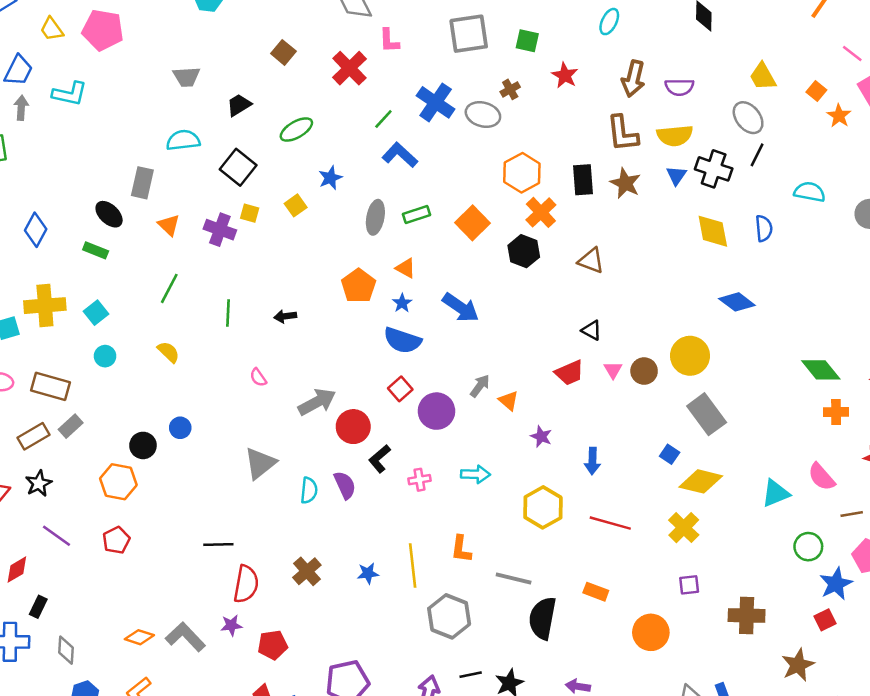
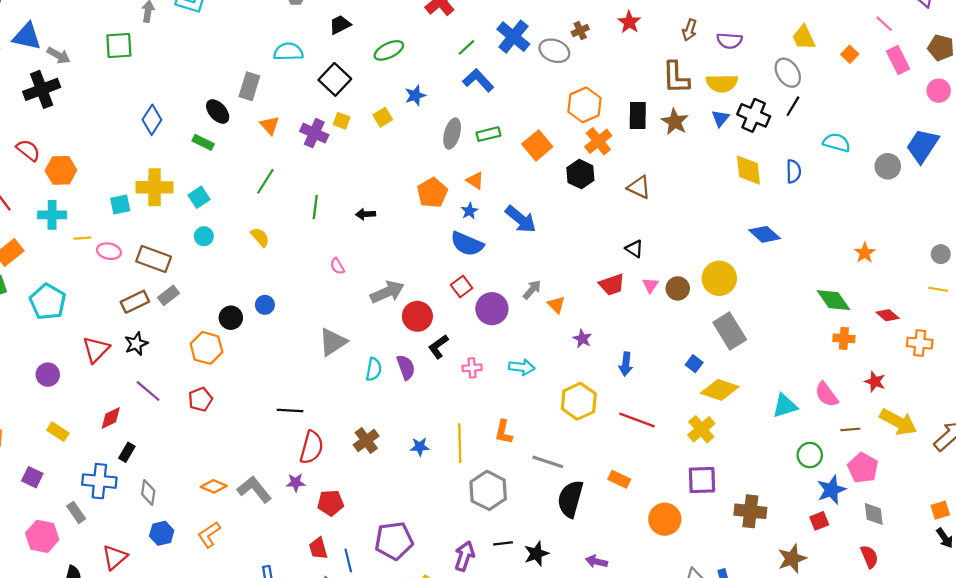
brown arrow: (633, 79) -> (689, 30), size x0.7
orange star: (839, 116) -> (865, 253), moved
purple square: (689, 585) -> (702, 480), size x1.6

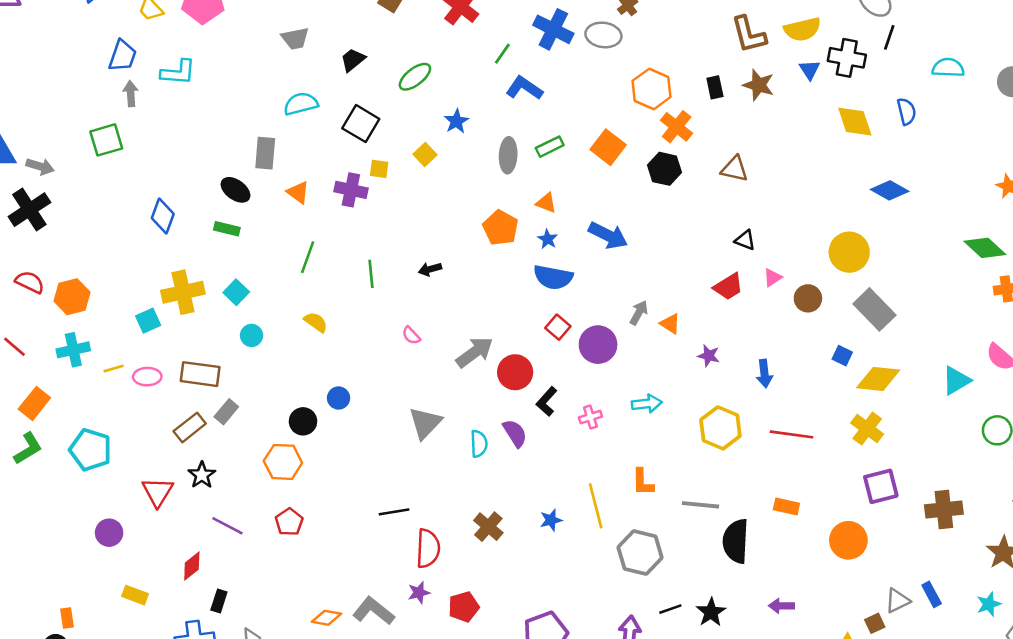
black rectangle: (638, 115) -> (715, 87), size x0.7
pink triangle: (650, 285) -> (772, 278), turned 35
brown circle: (678, 288) -> (808, 298), moved

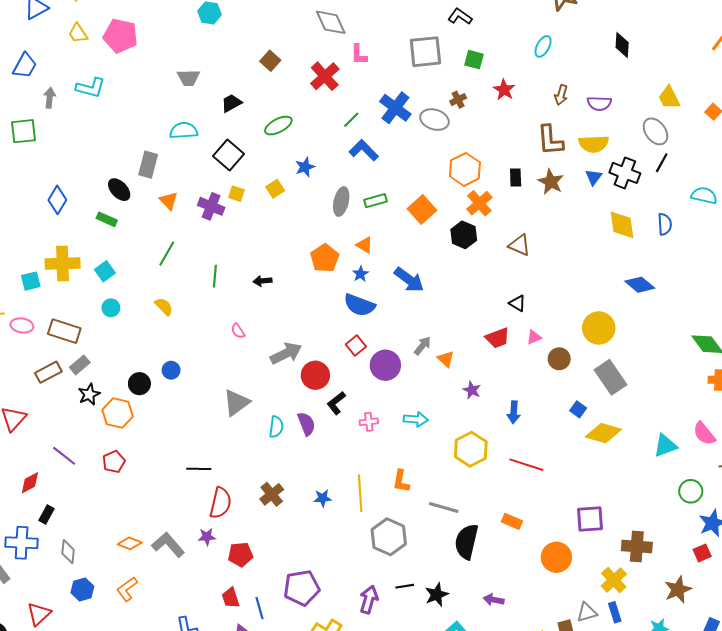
blue trapezoid: (123, 56) -> (25, 66), moved
yellow cross: (867, 429) -> (614, 580), moved
black star: (202, 475) -> (89, 394), moved

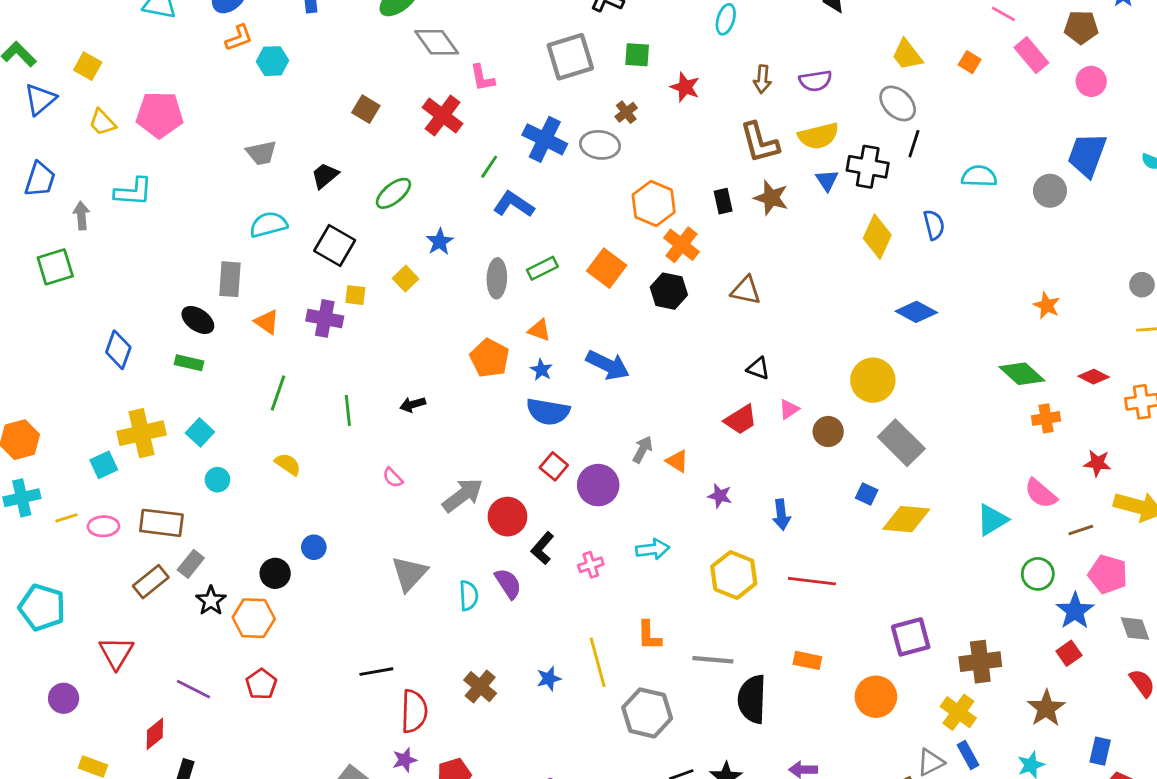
yellow diamond: (622, 225) -> (877, 237), turned 44

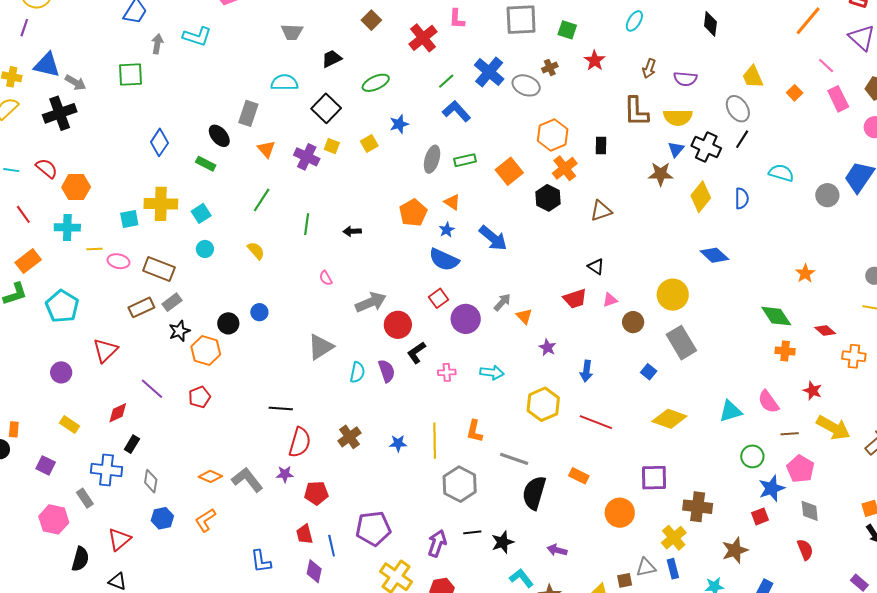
brown star: (771, 198) -> (661, 174), moved, turned -30
brown triangle: (746, 290) -> (601, 211), turned -45
yellow diamond: (906, 519) -> (669, 419), moved

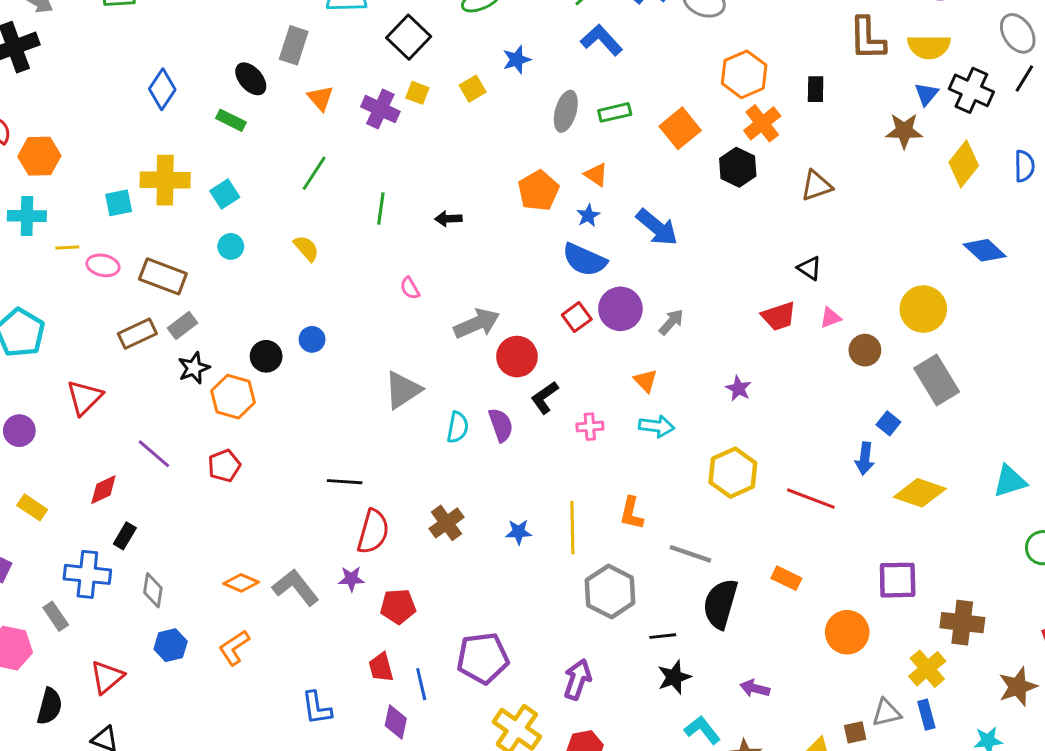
orange triangle: (524, 316) -> (646, 381), moved
purple circle: (466, 319) -> (620, 309), moved
blue arrow: (586, 371) -> (865, 459), moved
black line: (472, 532) -> (663, 636), moved

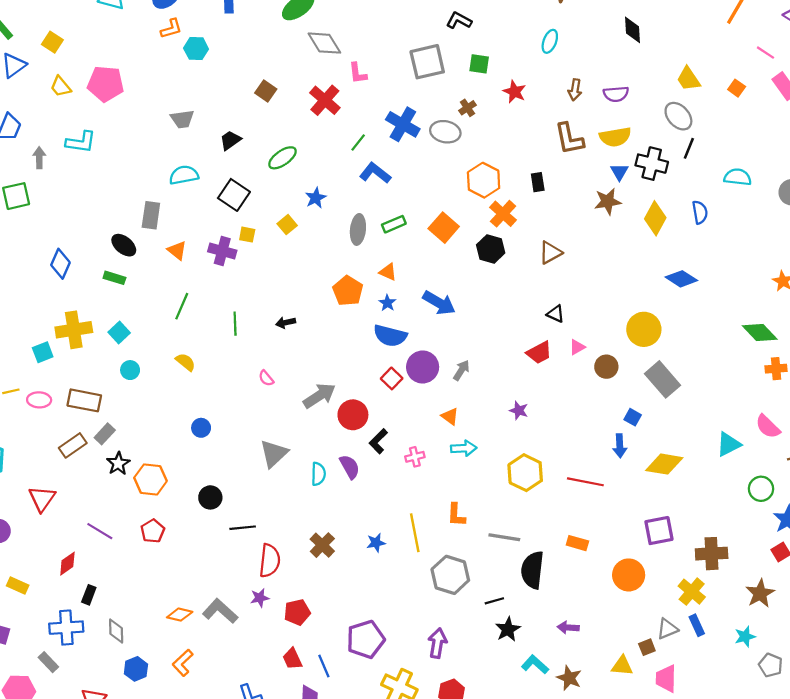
black circle: (266, 356) -> (210, 497), moved

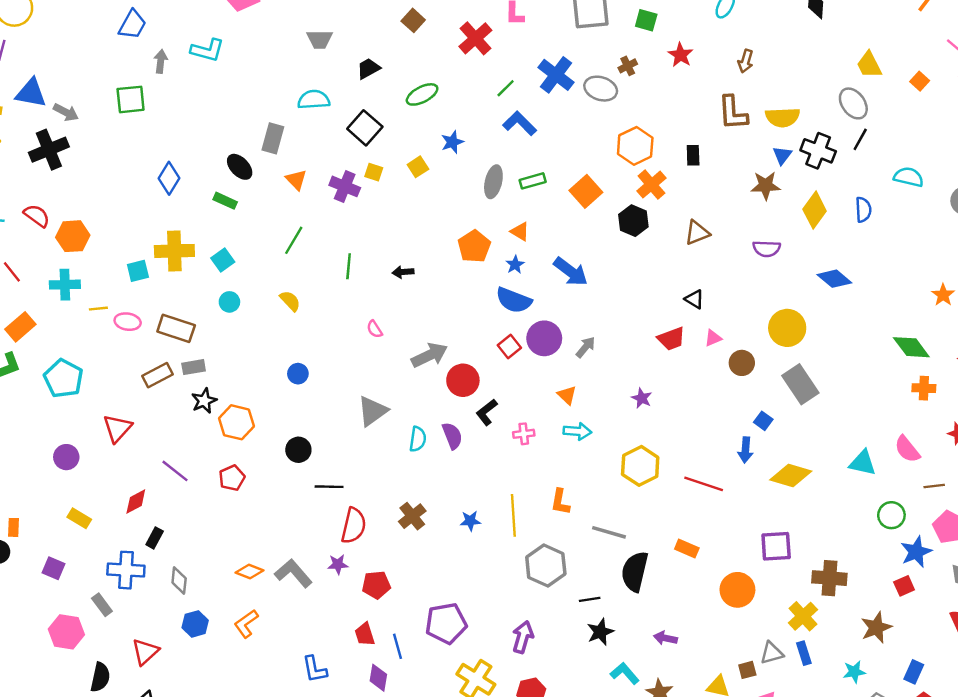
purple semicircle: (616, 94) -> (767, 249), moved
gray rectangle: (105, 434) -> (194, 367), turned 30
cyan triangle: (729, 444) -> (863, 463), turned 32

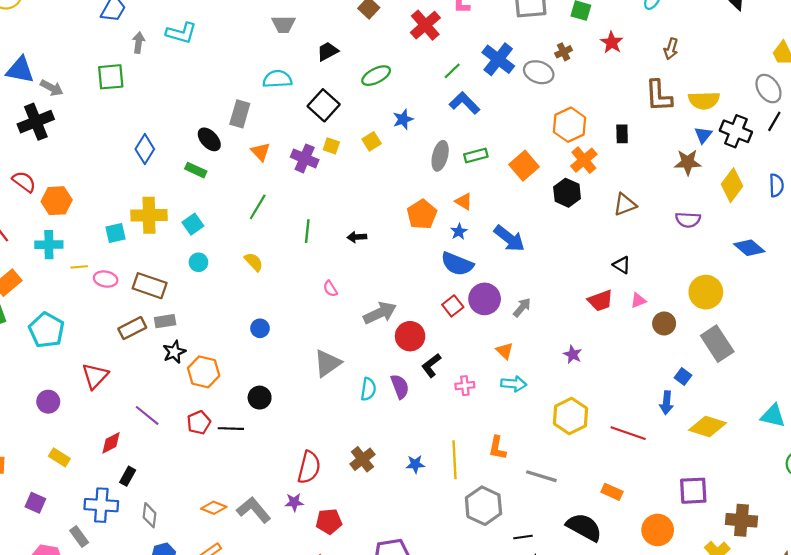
black line: (329, 487) -> (231, 429), moved
black semicircle: (635, 571) -> (584, 527), moved, turned 105

